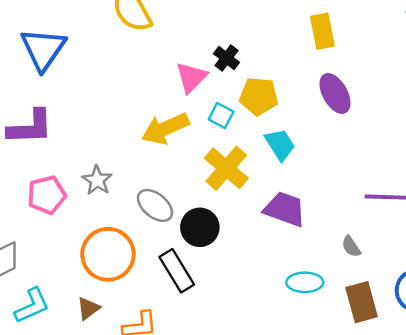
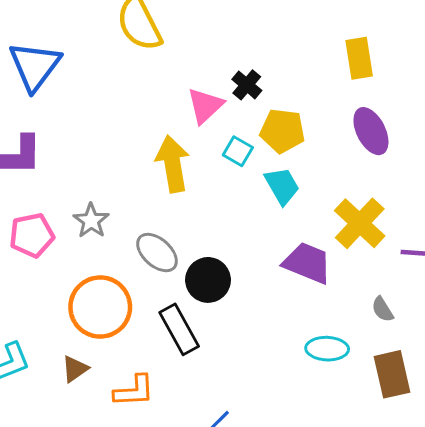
yellow arrow: (165, 129) -> (173, 164), turned 102
cyan trapezoid: (280, 145) -> (282, 186), moved
yellow cross: (226, 168) -> (360, 223), moved

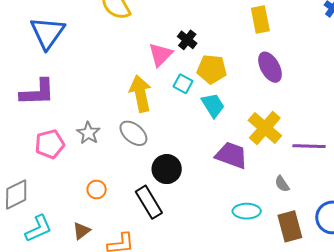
gray ellipse: (157, 253) -> (133, 133), moved
orange circle: (100, 307) -> (97, 189), size x0.5

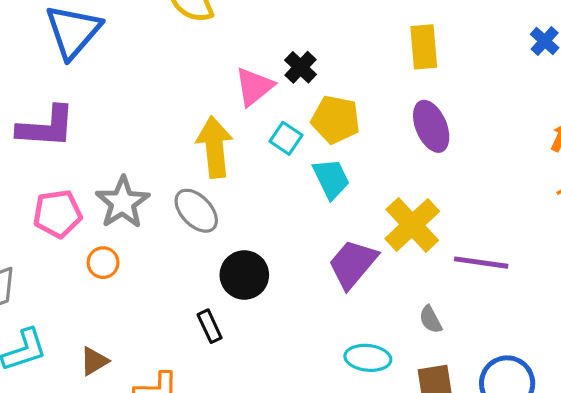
gray star: (88, 133) -> (123, 202), size x1.4
purple trapezoid: (231, 155) -> (353, 264), turned -76
orange circle: (97, 189) -> (103, 263), moved
black rectangle: (149, 202) -> (210, 326), size x0.6

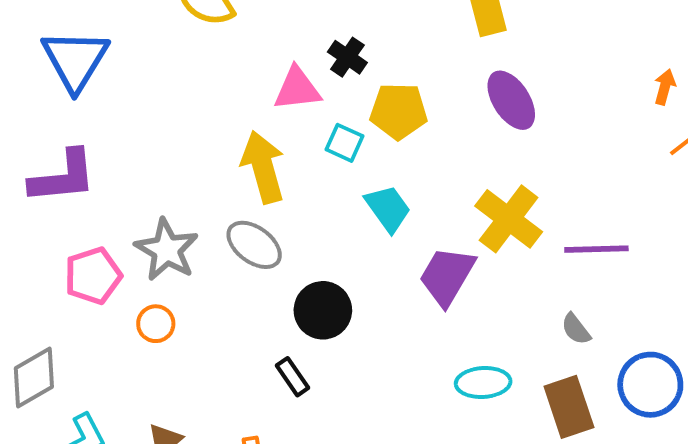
pink triangle: (254, 87) -> (297, 89), turned 42
cyan trapezoid: (331, 179) -> (388, 208), moved
gray semicircle: (431, 319) -> (576, 329), moved

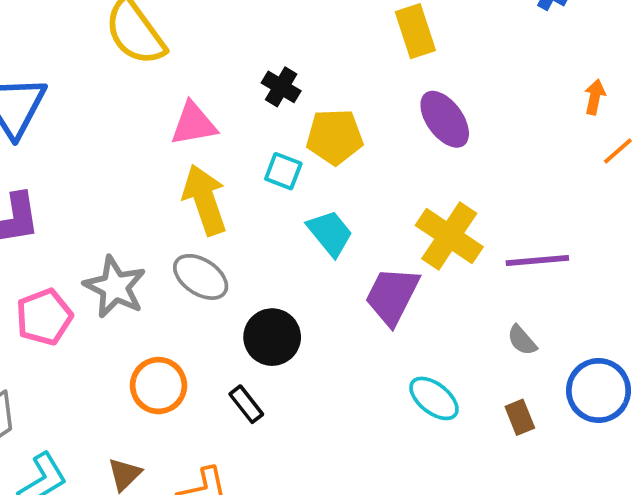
pink triangle: (297, 89) -> (193, 124), moved
orange circle: (156, 324) -> (158, 386), moved, size x1.5
cyan ellipse: (483, 382) -> (434, 398), turned 45
brown rectangle: (569, 407) -> (520, 417), size x0.6

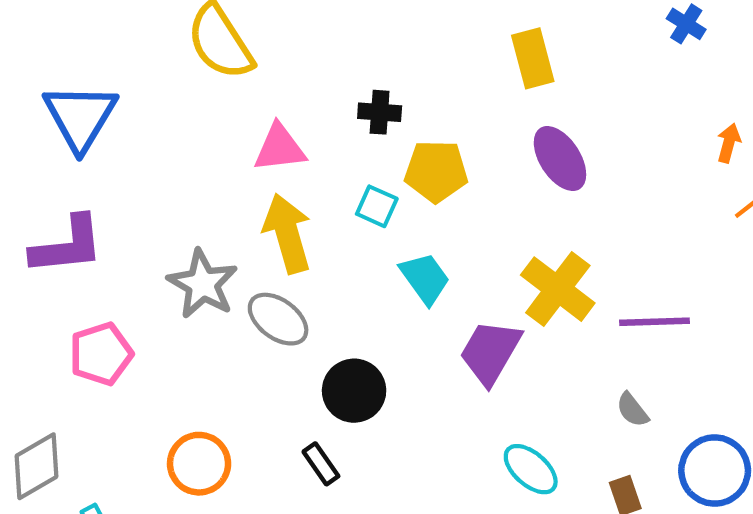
black cross: (281, 87) -> (380, 112), turned -30
gray star: (115, 287) -> (203, 284), moved
orange circle: (158, 386) -> (199, 464), moved

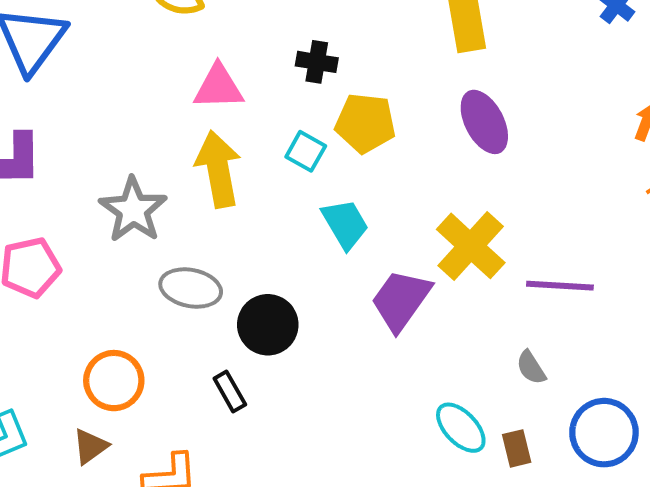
gray ellipse: (278, 319) -> (191, 288), moved, turned -30
cyan ellipse: (531, 469) -> (461, 428), moved

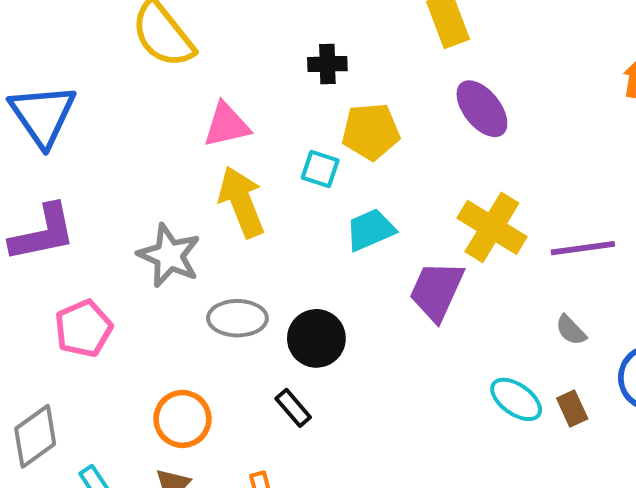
black cross: (317, 62) -> (327, 64), moved
cyan trapezoid: (345, 224) -> (370, 230), turned -72

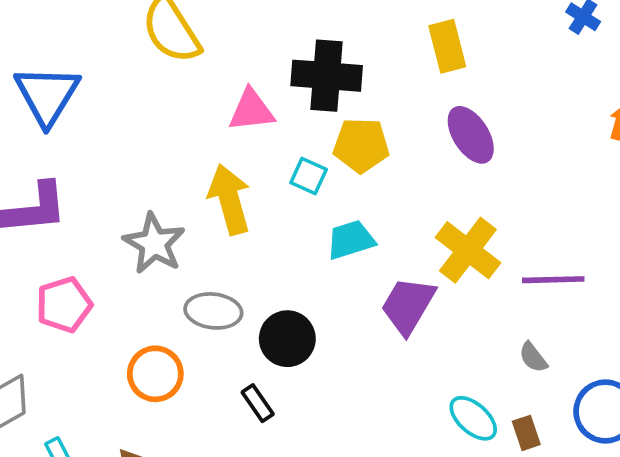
black cross: (327, 64) -> (327, 76), size x1.8
pink triangle: (227, 125) -> (251, 110), moved
orange circle: (182, 419) -> (155, 374), moved

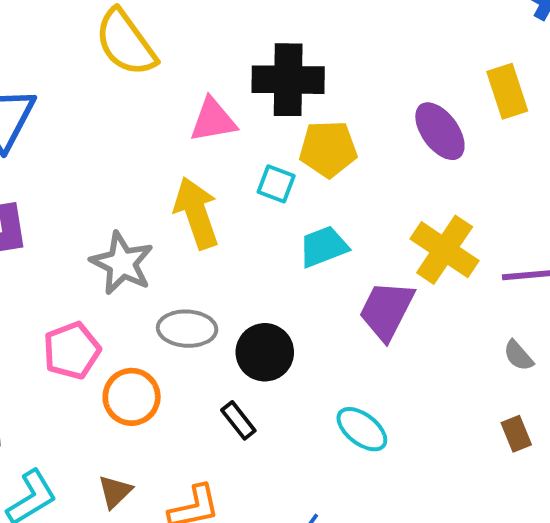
yellow rectangle: (447, 46) -> (507, 91), moved
pink pentagon: (64, 305) -> (72, 351), moved
cyan ellipse: (473, 418) -> (362, 429), moved

